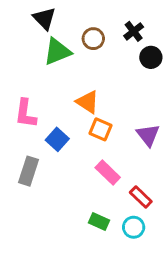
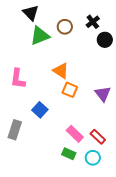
blue square: (57, 139) -> (40, 110), moved
gray rectangle: (29, 171) -> (15, 130), moved
pink rectangle: (108, 173) -> (75, 134), moved

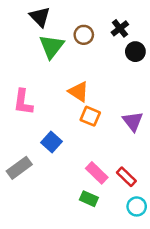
green triangle: (40, 36) -> (52, 46), turned -30
gray rectangle: (15, 130) -> (19, 168), turned 36
cyan circle: (93, 158) -> (137, 206), moved

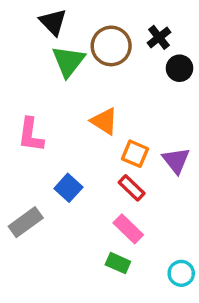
brown circle: (84, 35) -> (111, 46), size x1.5
orange square: (90, 116) -> (135, 154), moved
red rectangle: (126, 177) -> (132, 188), moved

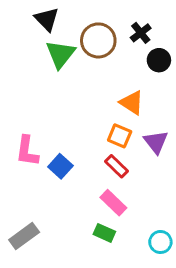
orange triangle: (104, 121) -> (132, 103), moved
pink L-shape: (31, 135) -> (27, 151), moved
gray rectangle: (26, 222) -> (24, 236), moved

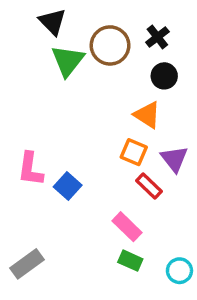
black circle: (159, 60) -> (164, 76), moved
red rectangle: (116, 166) -> (149, 186), moved
green rectangle: (104, 233) -> (130, 261), moved

